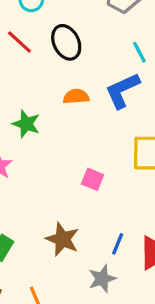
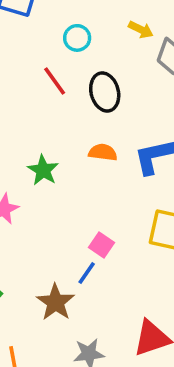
blue line: (118, 244) -> (87, 273), moved

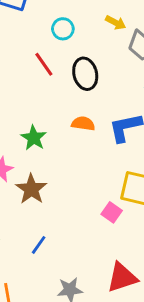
pink square: (101, 245) -> (112, 212), moved
blue line: (87, 273) -> (39, 245), moved
brown star: (55, 302) -> (31, 189), moved

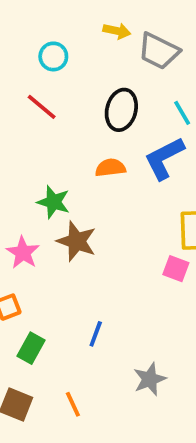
black ellipse: (85, 74) -> (121, 110), moved, turned 44
brown star: (31, 189) -> (77, 241), moved

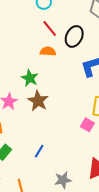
red line: (42, 107) -> (50, 29), moved
orange semicircle: (110, 168) -> (48, 51), moved

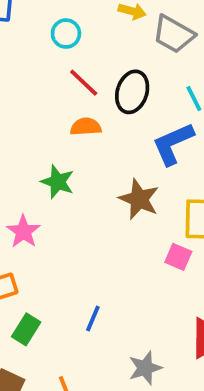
brown star: (38, 101) -> (139, 199), moved

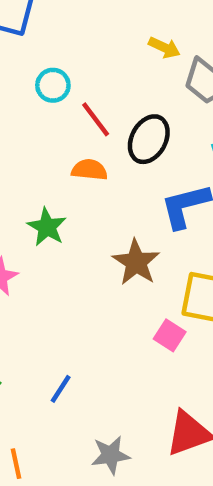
cyan circle: (66, 34) -> (53, 85), moved

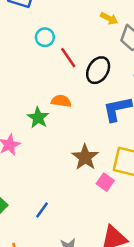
orange semicircle: (89, 170) -> (61, 101), moved
brown star: (136, 262) -> (85, 157), moved

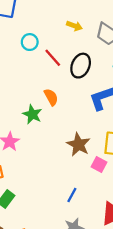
yellow arrow: (109, 18) -> (74, 26), moved
orange semicircle: (61, 101) -> (51, 97), turned 60
blue line: (42, 210) -> (72, 195), moved

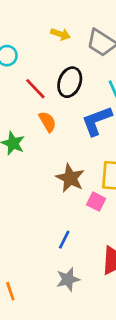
red line: (53, 58) -> (35, 89), moved
orange semicircle: (51, 97) -> (47, 122), moved

